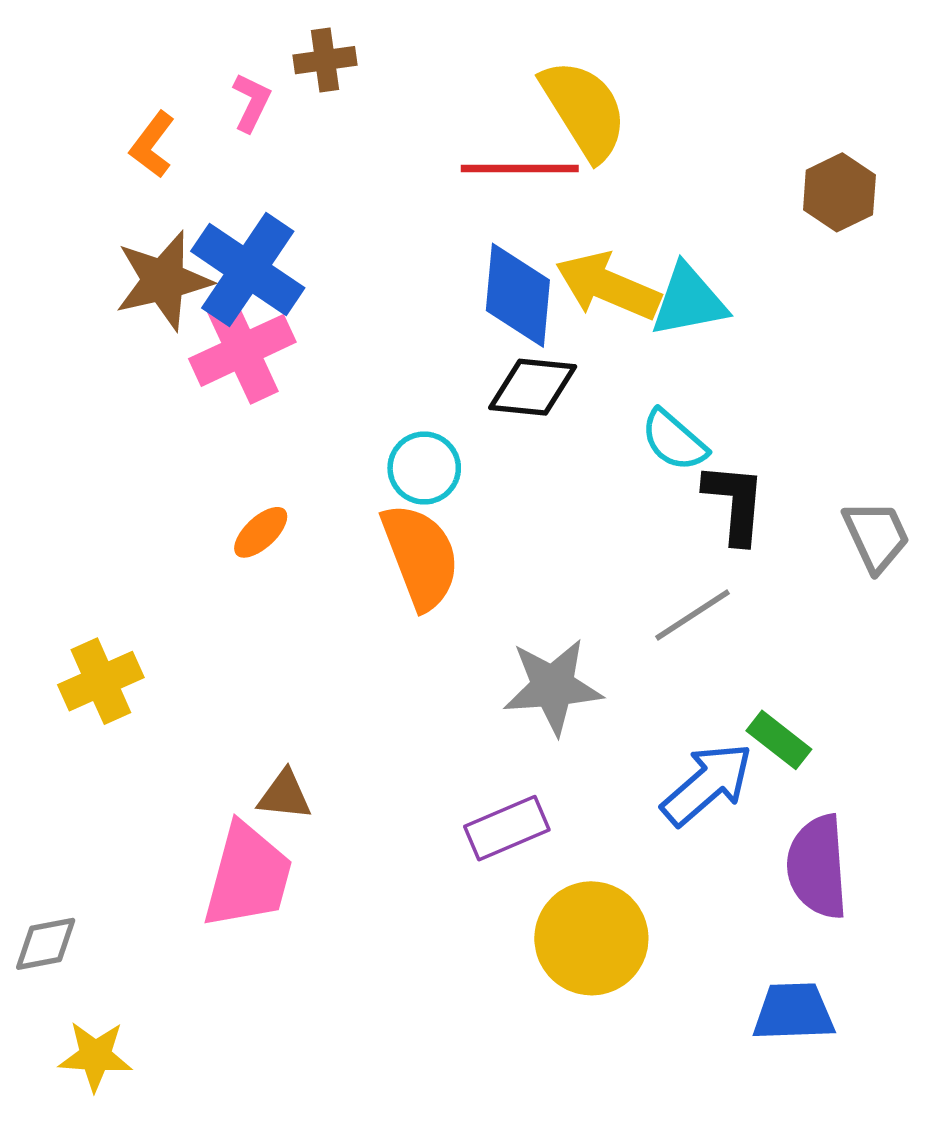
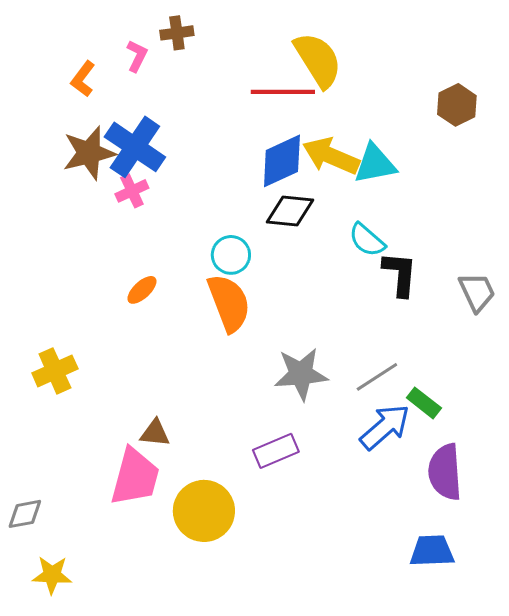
blue diamond: (518, 295) -> (282, 161), turned 60
pink cross: (242, 350) -> (132, 191), size x0.6
gray line: (692, 615) -> (377, 377), moved
yellow circle: (591, 938) -> (204, 511), moved

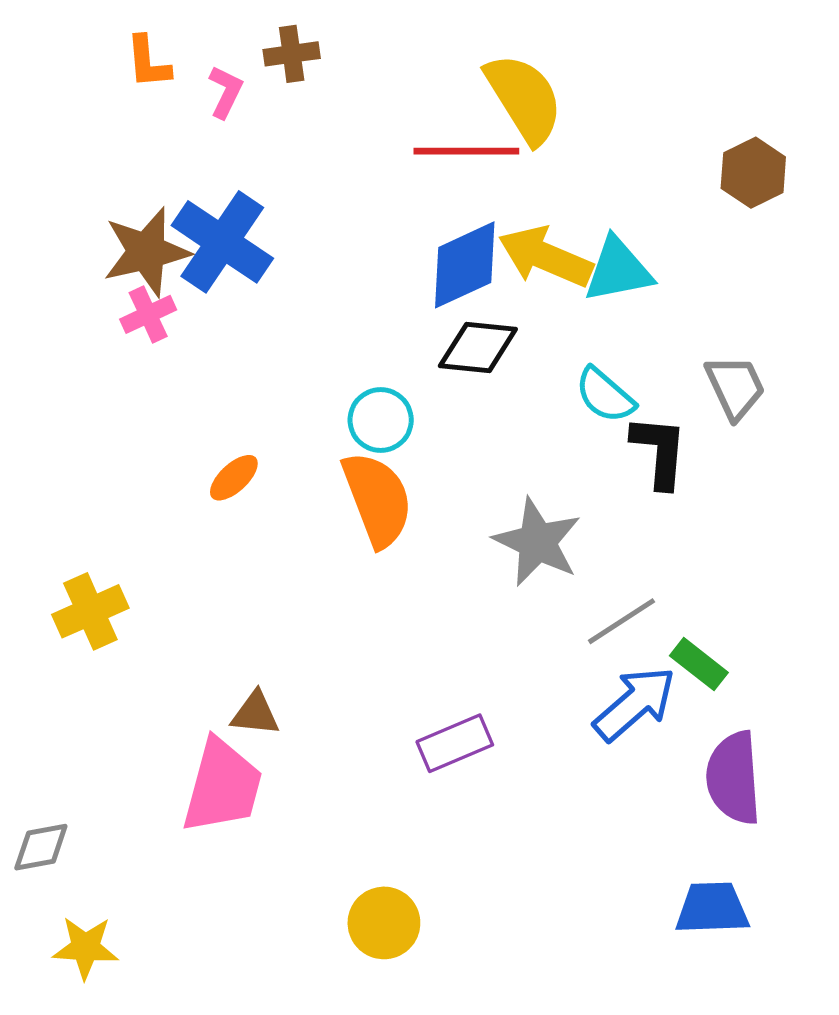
orange L-shape: (83, 79) -> (148, 62), moved, turned -42
pink cross: (132, 191) -> (148, 314), moved
gray trapezoid: (477, 292) -> (735, 387), moved
gray star: (301, 374) -> (537, 542), moved, turned 30
yellow circle: (204, 511) -> (384, 923), moved, size x0.7

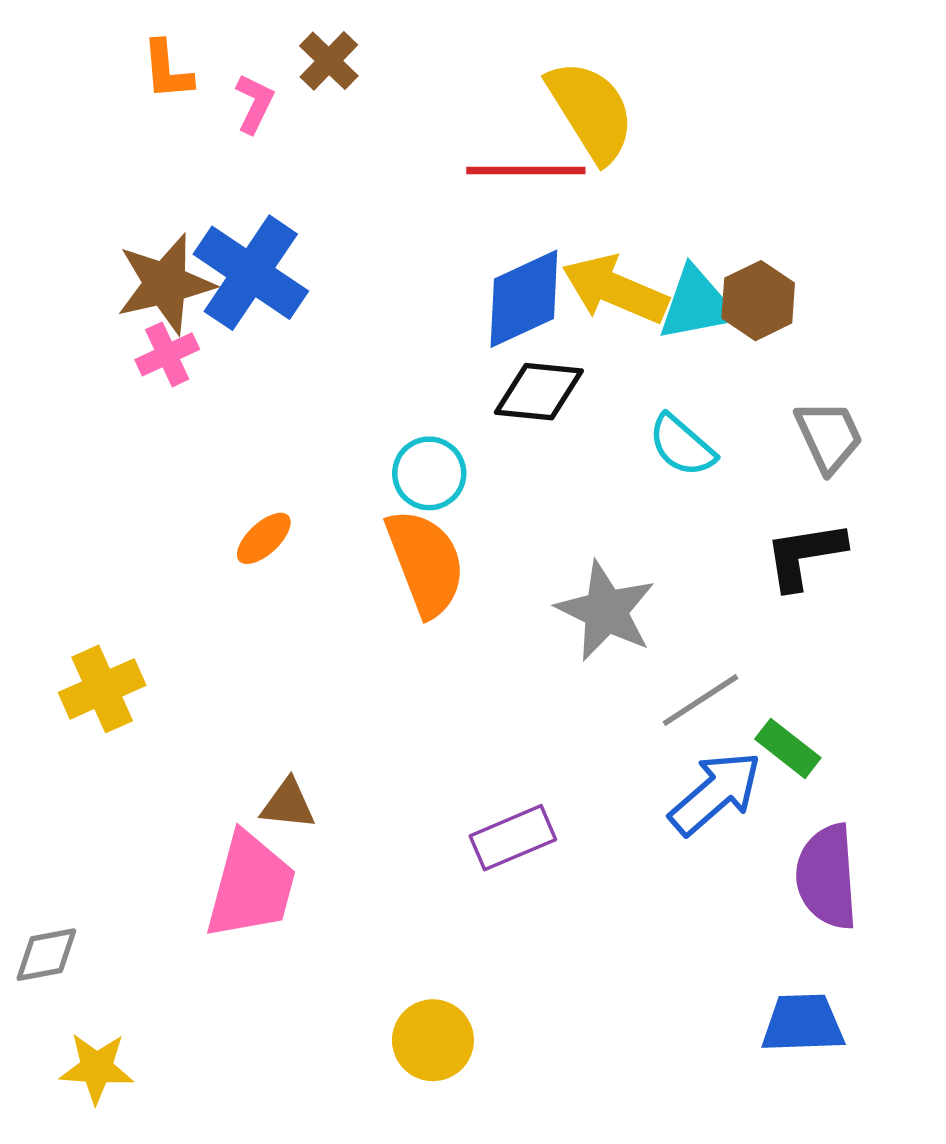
brown cross: (292, 54) -> (329, 61), turned -38
brown hexagon: (753, 173) -> (758, 301), moved
black L-shape: (659, 451) -> (805, 555), moved, turned -104

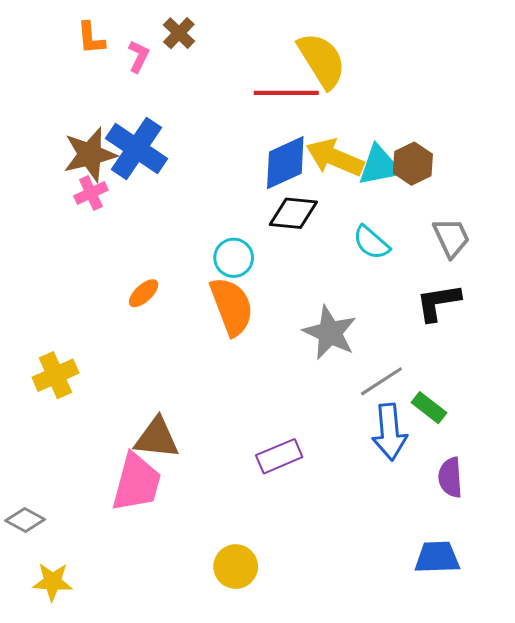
blue arrow: (715, 793) -> (390, 432), turned 126
brown triangle: (288, 804) -> (157, 438), size x1.5
purple semicircle: (827, 877) -> (450, 477), size x0.7
gray diamond: (46, 955) -> (25, 520), turned 39

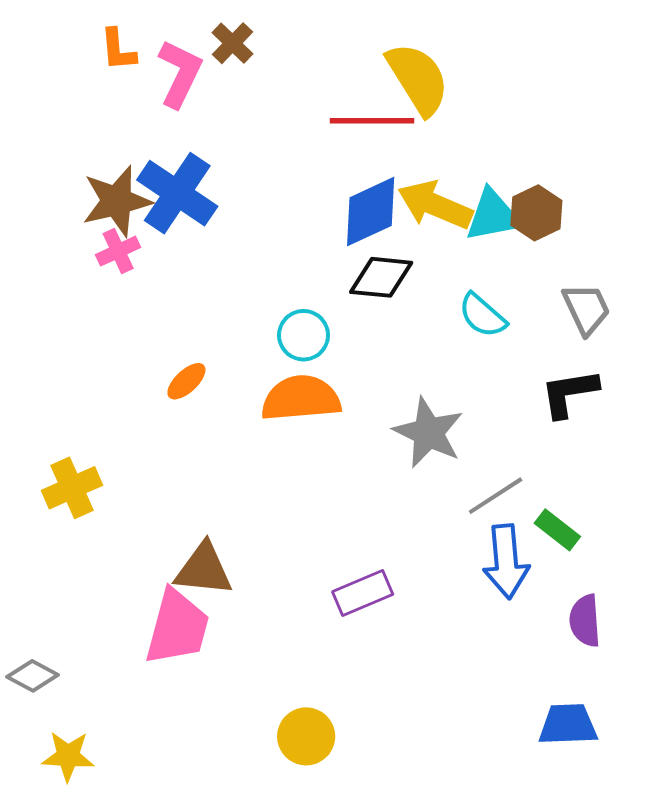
pink L-shape: (138, 56) -> (180, 73), size x1.6
orange semicircle: (232, 306) -> (301, 398), turned -74

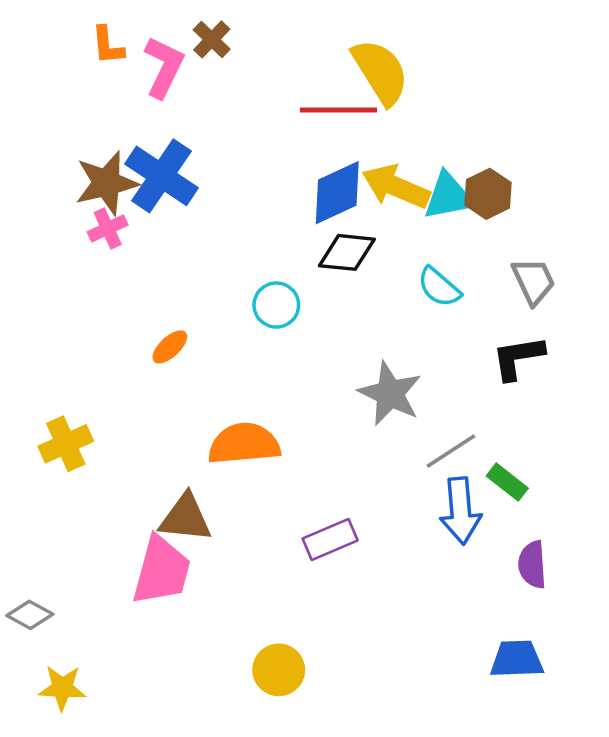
orange semicircle: (301, 398) -> (244, 444), moved

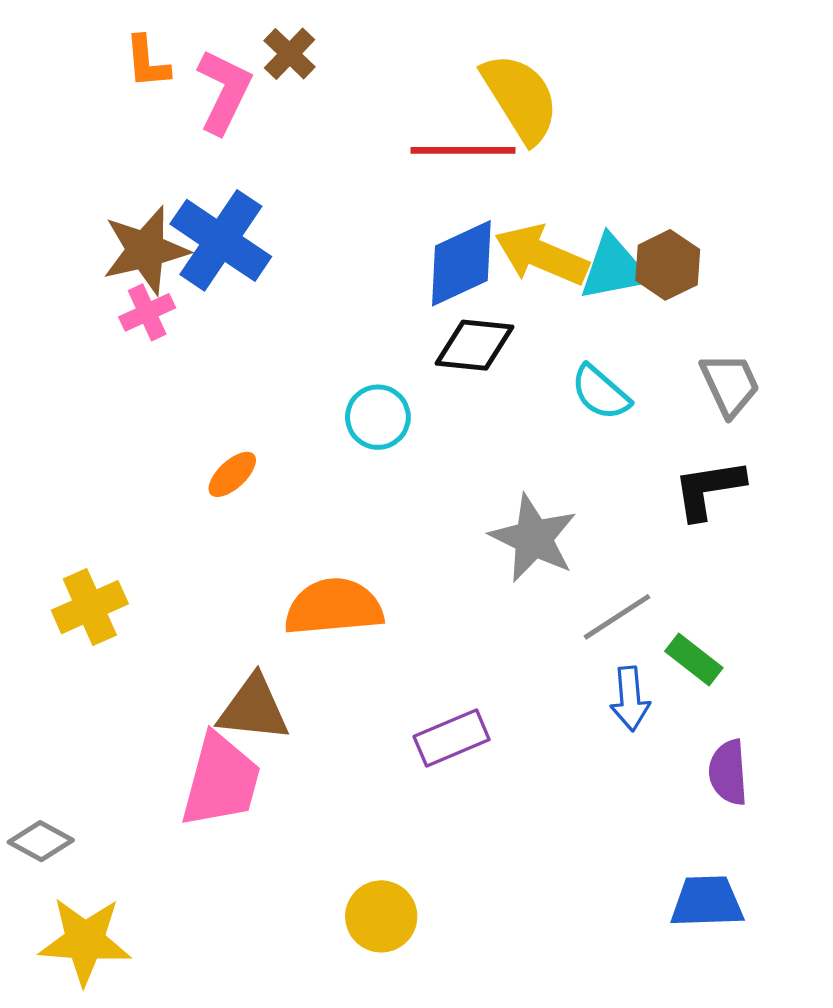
blue arrow: (461, 511) -> (630, 699), size x0.7
yellow star: (62, 688) -> (85, 941), size x1.4

